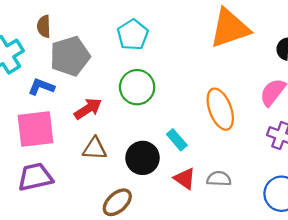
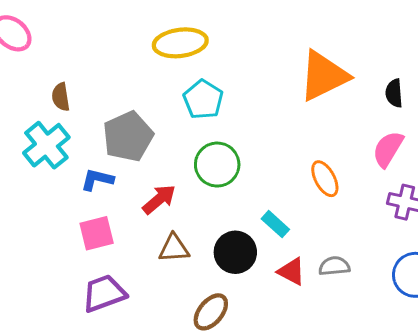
brown semicircle: (44, 26) -> (61, 97), moved
orange ellipse: (220, 109) -> (325, 179), size x0.7
pink square: (35, 129) -> (97, 233), size x0.7

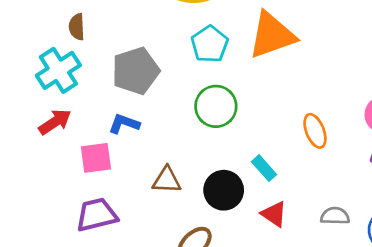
orange triangle: (324, 76) -> (272, 35), moved
blue L-shape: (97, 179) -> (124, 124), moved
red arrow: (159, 199) -> (55, 122), moved
gray semicircle: (334, 266) -> (335, 216), moved

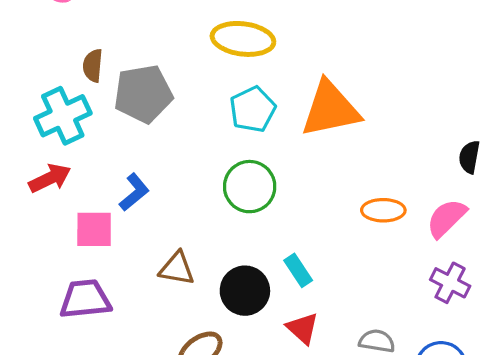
gray pentagon: (136, 71) -> (143, 94), moved
blue L-shape: (124, 124) -> (134, 192), turned 112
orange ellipse: (315, 131) -> (383, 210), moved, turned -76

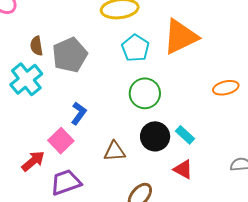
red arrow: (50, 178) -> (33, 161), moved
pink square: (94, 229) -> (61, 141), turned -30
black circle: (245, 291) -> (155, 136), moved
red triangle: (303, 328) -> (183, 169), moved

